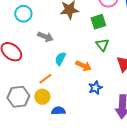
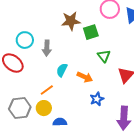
cyan circle: (23, 14) -> (25, 40), moved
green square: (98, 22) -> (91, 32), moved
gray arrow: (45, 37) -> (47, 48), turned 70

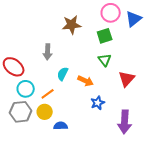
green square: (91, 32) -> (105, 36), moved
cyan circle: (25, 40) -> (26, 89), moved

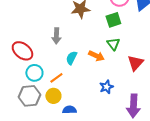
orange arrow: (86, 81) -> (96, 56), moved

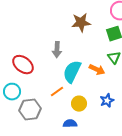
cyan semicircle: (71, 58) -> (72, 72), size x1.6
cyan circle: (34, 73) -> (12, 92), moved
yellow circle: (53, 96) -> (79, 104), moved

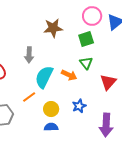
blue semicircle: (70, 124) -> (51, 127), moved

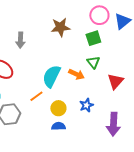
gray arrow: (29, 55) -> (20, 40), moved

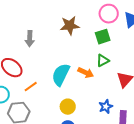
green triangle: (93, 62) -> (103, 61), turned 40
orange line: (36, 96) -> (31, 87), moved
blue star: (86, 105) -> (106, 107), moved

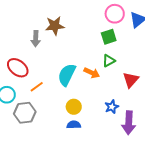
brown star: (70, 26) -> (55, 26), moved

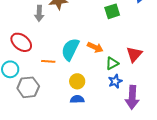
green triangle: (109, 61) -> (112, 63), moved
orange line: (37, 87) -> (48, 61), moved, turned 40

